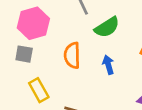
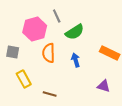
pink hexagon: (33, 23) -> (35, 29), moved

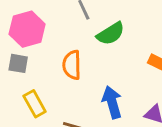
pink hexagon: (35, 29) -> (27, 29), moved
blue arrow: (76, 60) -> (112, 102), moved, size x1.5

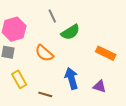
orange semicircle: (72, 65) -> (44, 53), turned -48

